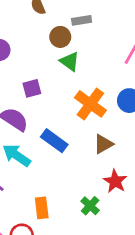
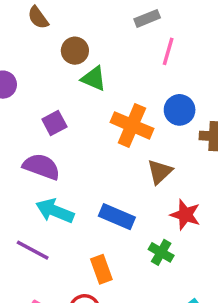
gray rectangle: (82, 20) -> (147, 18), moved
blue rectangle: (54, 141) -> (117, 217), moved

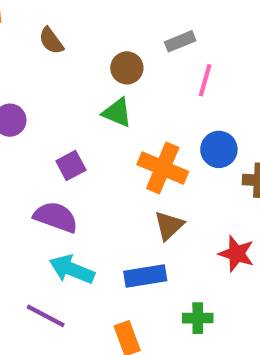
brown circle: (75, 51) -> (127, 68), moved
brown triangle: (160, 172) -> (169, 226), moved
red star: (185, 215) -> (236, 254), moved
blue rectangle: (117, 217) -> (145, 276), turned -32
green cross: (161, 252) -> (198, 318), turned -30

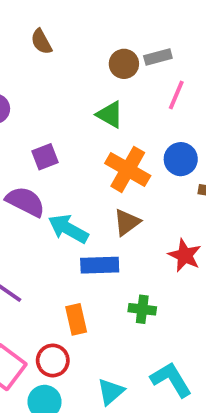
brown circle: (127, 68) -> (124, 64), moved
green triangle: (117, 113) -> (110, 115), moved
cyan arrow: (72, 269) -> (68, 229), moved

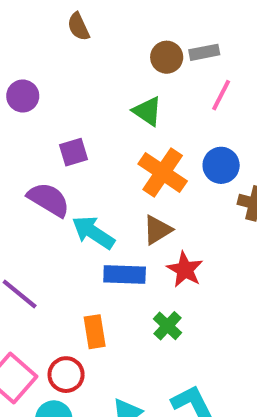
red star: (185, 255) -> (185, 270), moved
green cross: (142, 309) -> (167, 326), turned 32

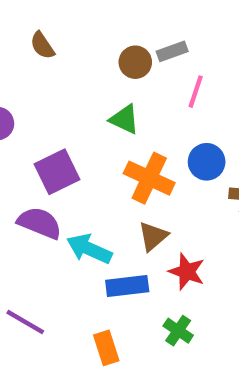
purple square: (73, 152) -> (57, 172), size x1.5

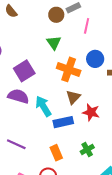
green triangle: (124, 119) -> (54, 43), turned 35
cyan arrow: (89, 249) -> (43, 106), turned 40
green cross: (178, 331) -> (87, 149), moved, turned 32

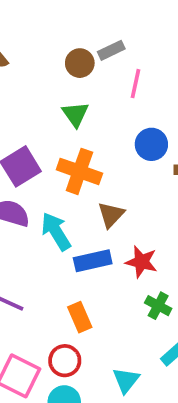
orange cross: (69, 69) -> (79, 171), moved
red star: (91, 112) -> (141, 262), moved
green cross: (87, 149) -> (158, 306), moved, turned -32

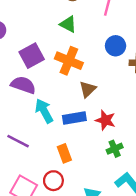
green triangle: (75, 114) -> (68, 24), turned -30
cyan arrow: (56, 231) -> (44, 111), moved
green cross: (158, 306) -> (115, 149), turned 35

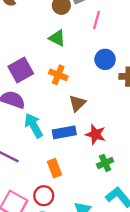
orange cross: (69, 61) -> (58, 75), size x0.7

